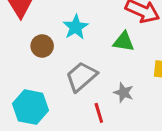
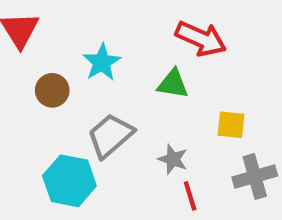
cyan hexagon: (30, 107) -> (69, 181), moved
red line: (99, 113) -> (190, 196), moved

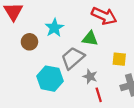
gray trapezoid: (110, 136) -> (73, 58), moved
cyan hexagon: (69, 181) -> (50, 79), moved

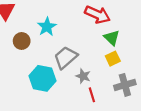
green triangle: (90, 39) -> (112, 38), moved, turned 35
yellow square: (119, 59) -> (113, 59), turned -32

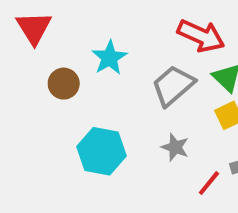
gray trapezoid: (66, 57) -> (173, 86), moved
red line: (92, 95) -> (209, 183), moved, turned 56

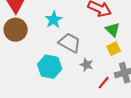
brown circle: (64, 84) -> (16, 30), moved, size x1.5
gray trapezoid: (173, 86) -> (70, 43), moved, turned 70

